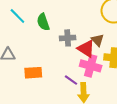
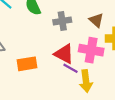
red triangle: (86, 49) -> (64, 54), moved

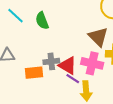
brown triangle: (96, 20) -> (98, 37), size x1.5
gray cross: (62, 21) -> (51, 61), moved

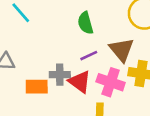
green semicircle: (42, 21) -> (85, 23), moved
purple line: (73, 79) -> (89, 56), moved, turned -64

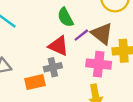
purple line: (89, 56) -> (81, 35), moved
red triangle: (80, 82) -> (58, 46), moved

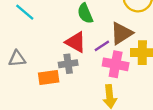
brown triangle: (102, 34) -> (121, 33), turned 45
purple line: (81, 35) -> (102, 46), moved

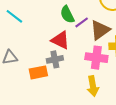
purple line: (102, 46) -> (82, 22), moved

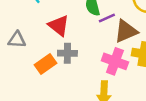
red triangle: (60, 40) -> (59, 25), moved
orange rectangle: (38, 72) -> (46, 64), turned -36

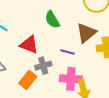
purple line: (107, 18) -> (67, 52), moved, turned 56
pink cross: (115, 61) -> (71, 79), moved

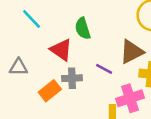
green semicircle: (52, 20) -> (83, 28), moved
pink cross: (71, 79) -> (130, 98), moved, turned -35

